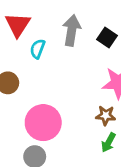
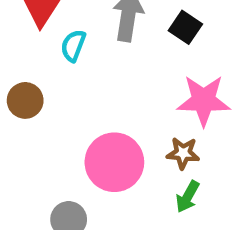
pink circle: (43, 123) -> (114, 162), moved

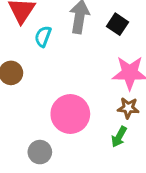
brown star: (183, 153) -> (128, 108), moved

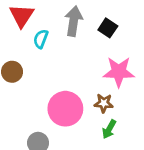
brown star: (128, 108) -> (104, 103), moved

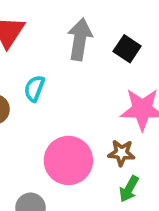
cyan semicircle: (41, 39) -> (34, 88), moved

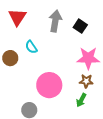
cyan semicircle: (34, 88) -> (31, 47), turned -56
brown star: (121, 153) -> (86, 81), moved

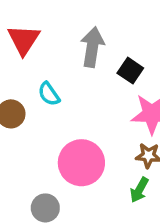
black square: (80, 26) -> (130, 71), moved

